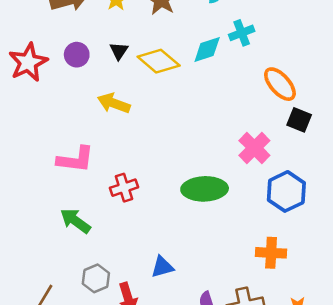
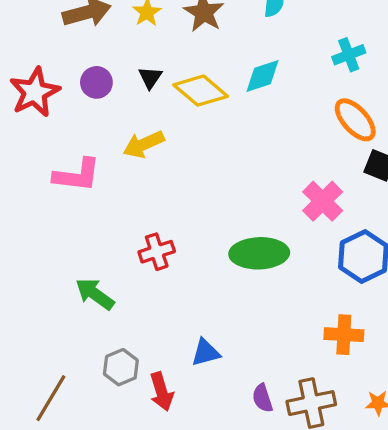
cyan cross: (242, 33) -> (349, 55), moved
yellow arrow: (114, 103) -> (144, 144), turned -44
pink L-shape: (75, 159) -> (77, 175), moved

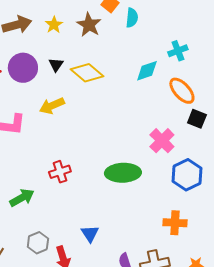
cyan diamond: (262, 76) -> (147, 71), moved
purple circle: (96, 82) -> (23, 68), size x1.5
green arrow: (95, 294) -> (22, 198), turned 115
blue triangle: (205, 353) -> (90, 234), turned -48

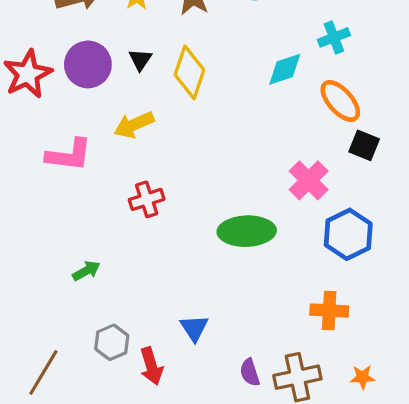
yellow diamond: (87, 73) -> (189, 72), turned 68
red cross: (60, 172) -> (147, 199), moved
green arrow: (22, 198) -> (86, 271), size x0.7

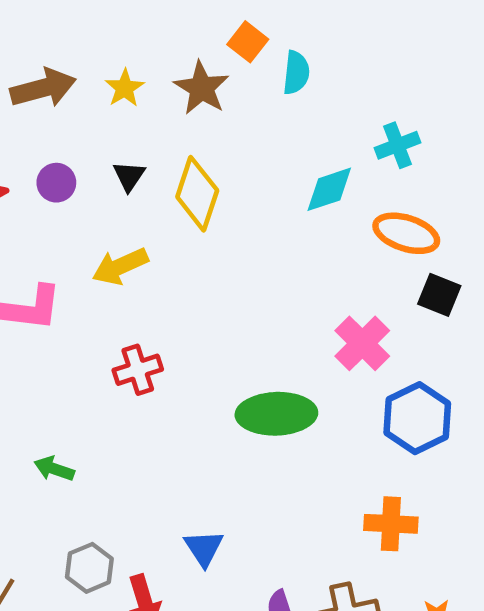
purple circle: (88, 64) -> (56, 183), size x0.6
orange ellipse: (340, 101) -> (406, 233), turned -30
green arrow: (86, 271) -> (54, 469), turned -132

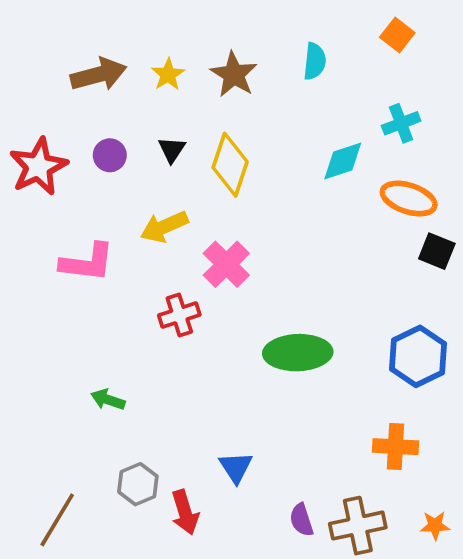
orange square: (248, 42) -> (397, 35), moved
pink cross: (362, 343) -> (226, 264), moved

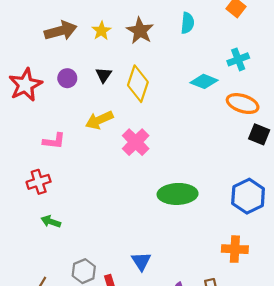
cyan diamond: (343, 161) -> (204, 81), turned 40
pink L-shape: (87, 262) -> (54, 141), size x0.7
red cross: (179, 315) -> (39, 182), moved
green arrow: (108, 400) -> (51, 222), moved

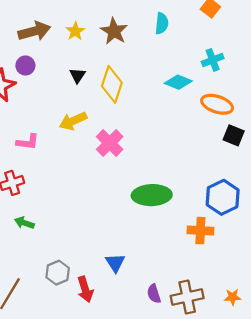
purple circle: (67, 78) -> (25, 66), moved
orange cross: (235, 249) -> (200, 231), moved

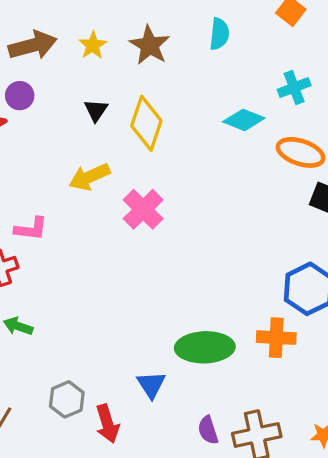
pink L-shape: (28, 142) -> (31, 229), moved
green ellipse: (152, 195) -> (205, 347), moved

